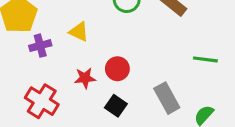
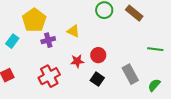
red cross: (42, 101) -> (49, 76), turned 30

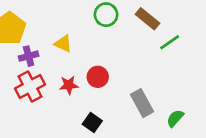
green line: (155, 49) -> (170, 42), moved, turned -42
red cross: (49, 76) -> (30, 86), moved
black square: (97, 79) -> (92, 122), moved

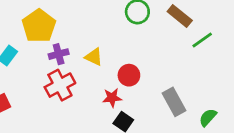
yellow triangle: (63, 44) -> (94, 57), moved
red star: (69, 85) -> (112, 98), moved

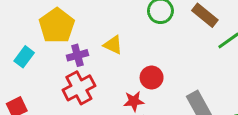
yellow triangle: (94, 57) -> (113, 45), moved

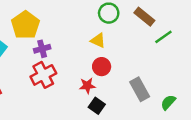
yellow triangle: (113, 45) -> (98, 40), moved

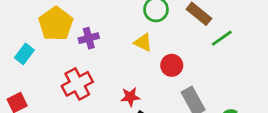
purple cross: (42, 49) -> (89, 38), moved
red circle: (102, 67) -> (172, 65), moved

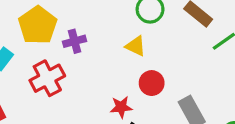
red circle: (172, 65) -> (152, 83), moved
red cross: (77, 84) -> (47, 78), moved

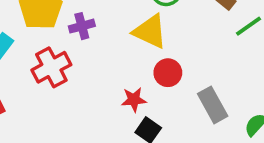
yellow triangle: (136, 46) -> (150, 31), size x1.5

